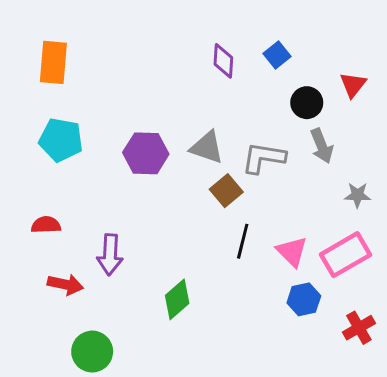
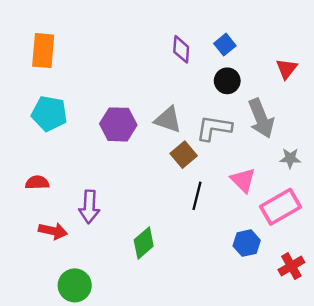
black circle: (307, 103) -> (227, 81), moved
gray arrow: (322, 146) -> (261, 118), size x1.4
pink triangle: (292, 252) -> (243, 180), moved

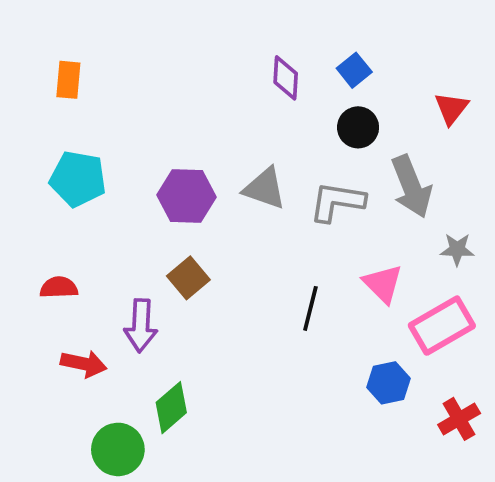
orange rectangle: (43, 51) -> (68, 80), size x0.7
brown square: (184, 155) -> (188, 278), moved
green diamond: (144, 243) -> (171, 408), moved

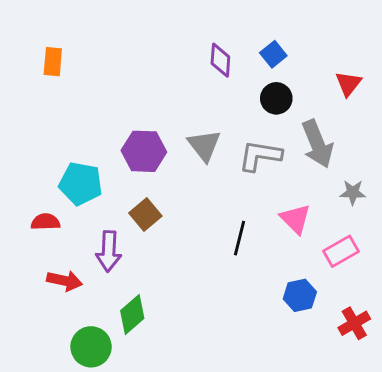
cyan pentagon: (78, 179) -> (81, 184), moved
gray triangle: (265, 188) -> (204, 145), turned 33
pink rectangle: (442, 326) -> (341, 251), size x0.7

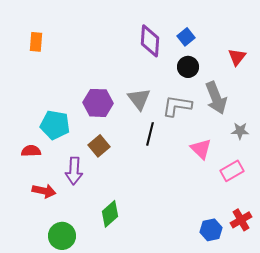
purple diamond: (220, 60) -> (150, 41), size x1.4
black line: (240, 238) -> (150, 134), moved
blue hexagon: (300, 295) -> (211, 230), moved
green diamond: (132, 314) -> (110, 214), moved

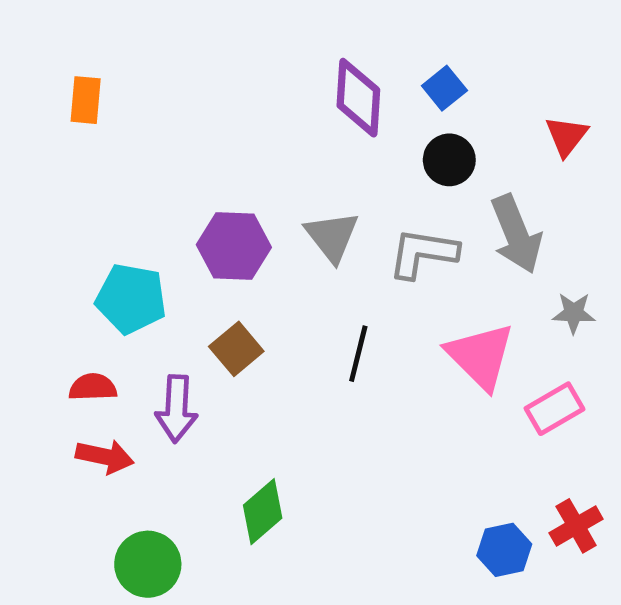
black line: (150, 134) -> (358, 354), moved
pink triangle: (201, 149) -> (480, 356), size x1.4
red semicircle: (31, 151) -> (93, 387), moved

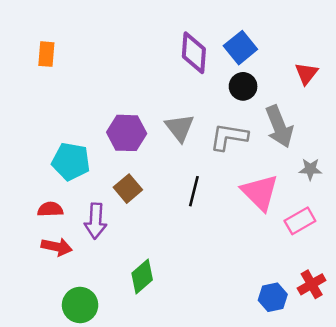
blue square: (444, 88) -> (240, 48), size x1.4

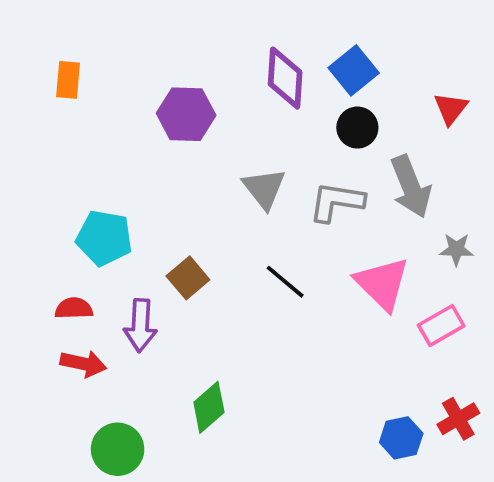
purple hexagon: (127, 133) -> (186, 114), moved
black line: (194, 191) -> (285, 282), turned -64

